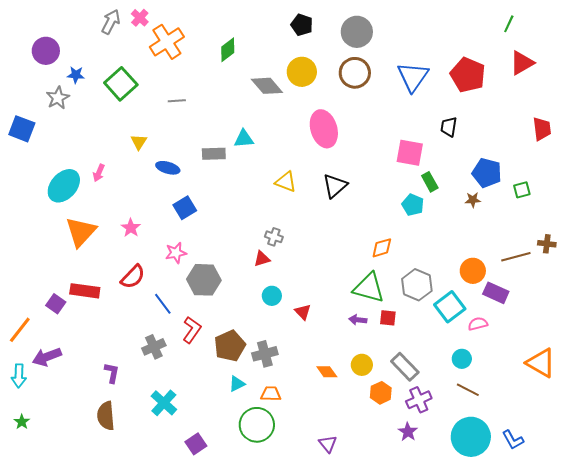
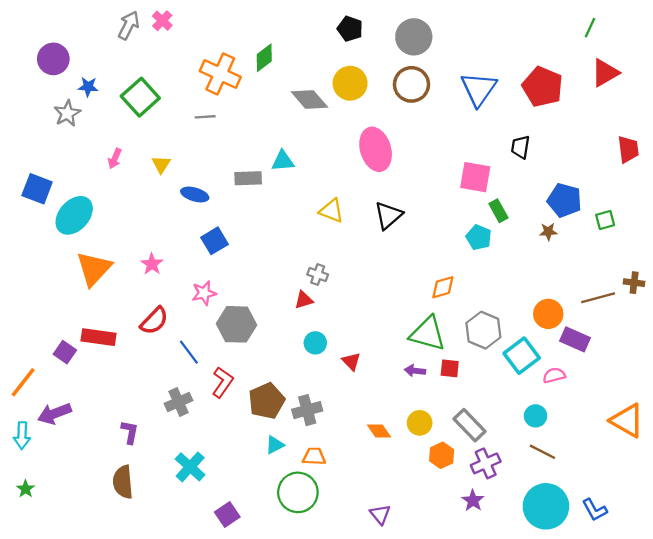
orange cross: (167, 42) -> (220, 74), moved, turned -32
blue square: (22, 129) -> (37, 189), moved
pink arrow: (99, 173) -> (115, 159), moved

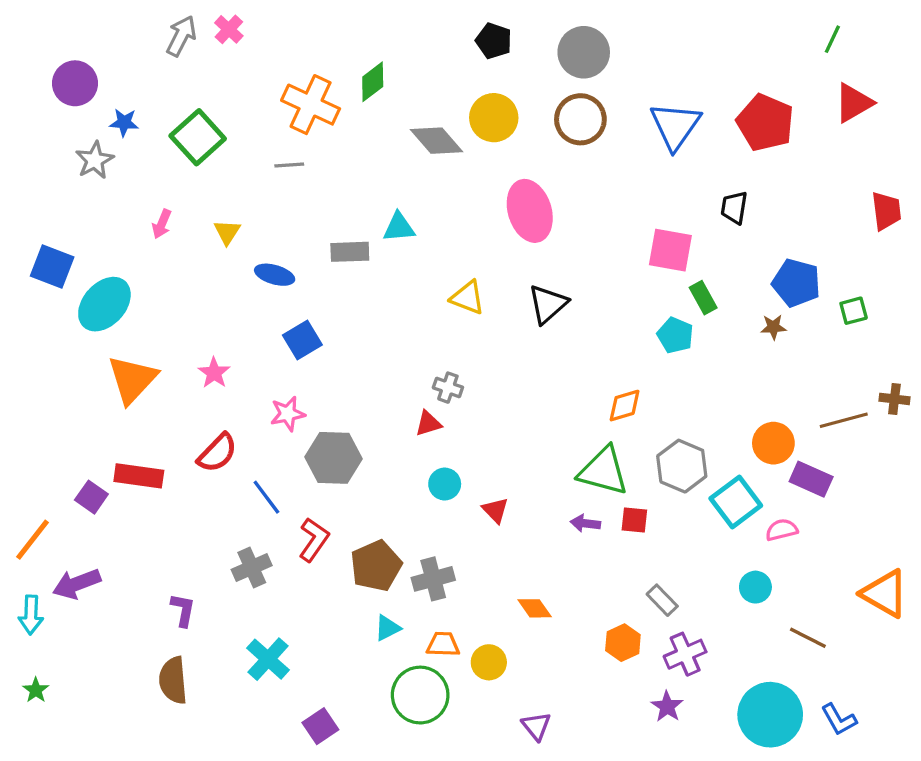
yellow circle: (420, 423) -> (489, 662), moved
gray rectangle: (469, 425) -> (662, 600), size x0.7
brown line: (542, 452) -> (808, 638), moved

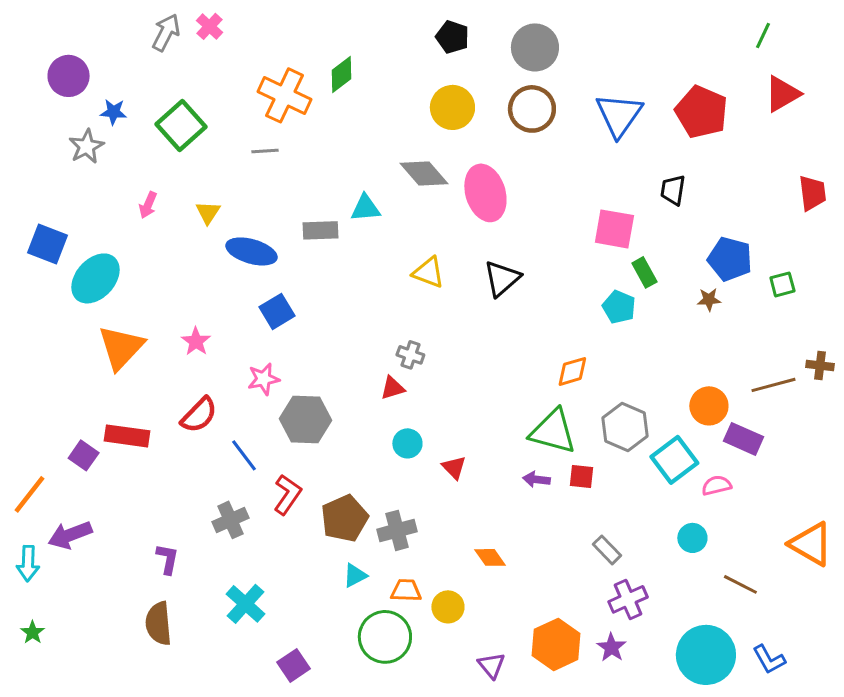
gray diamond: (436, 141) -> (424, 173), moved
blue ellipse: (275, 275) -> (251, 251), size x1.4
orange hexagon: (623, 643) -> (556, 644), moved, size x1.5

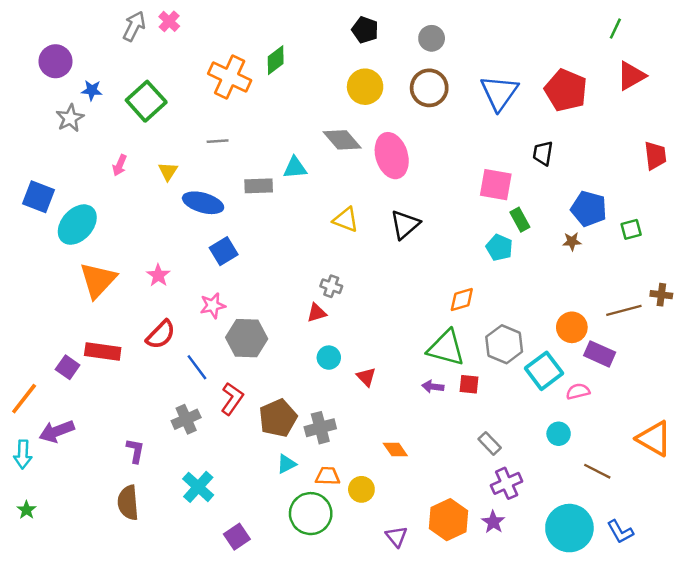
gray circle: (535, 47) -> (432, 38), size x0.7
gray line: (265, 151) -> (218, 141), moved

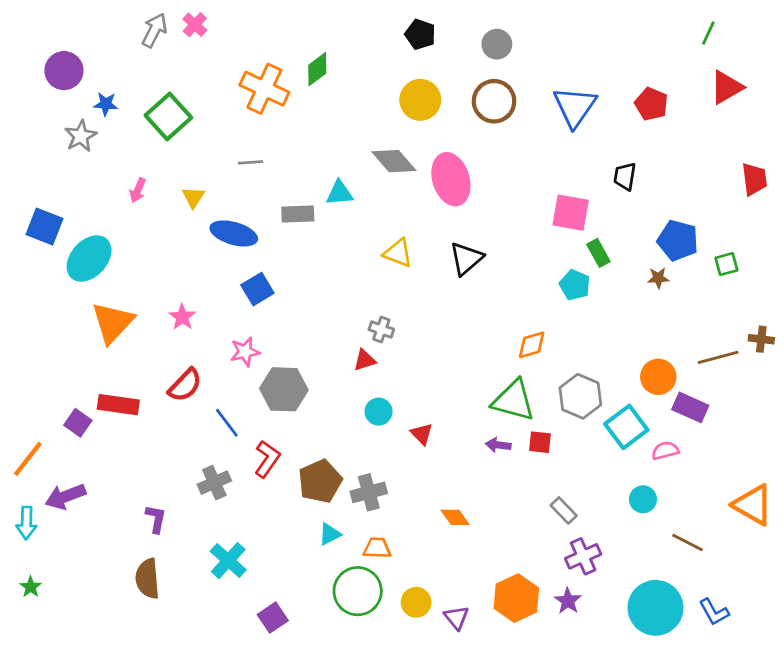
red pentagon: (566, 90) -> (651, 104), size x0.7
yellow circle: (361, 489) -> (416, 602), moved

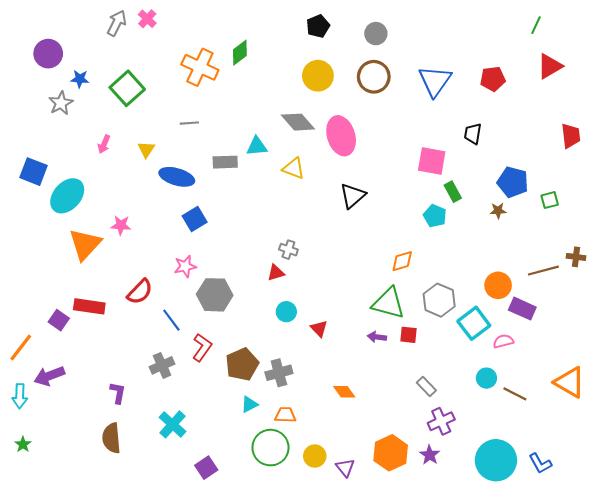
black pentagon: (420, 34) -> (318, 26), turned 30
red pentagon: (651, 104) -> (493, 79), turned -30
yellow triangle: (398, 253) -> (294, 168), moved
pink star: (182, 317) -> (121, 225), moved, turned -30
brown line: (688, 542) -> (515, 394), moved

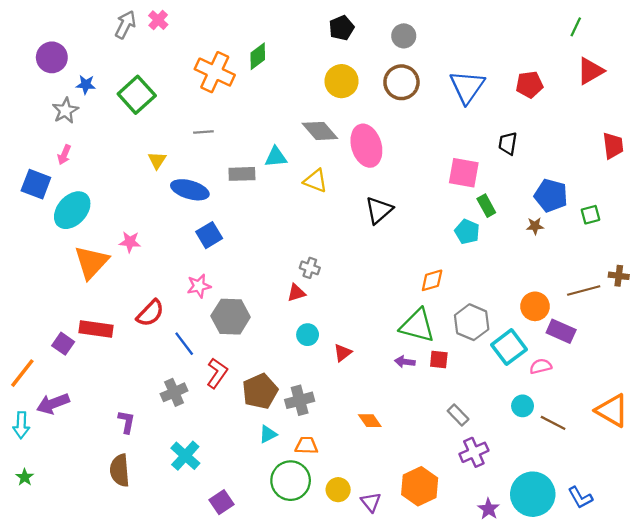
pink arrow: (104, 144) -> (64, 155), moved
red triangle: (319, 329) -> (343, 353), turned 36
purple star: (430, 455) -> (489, 509), moved

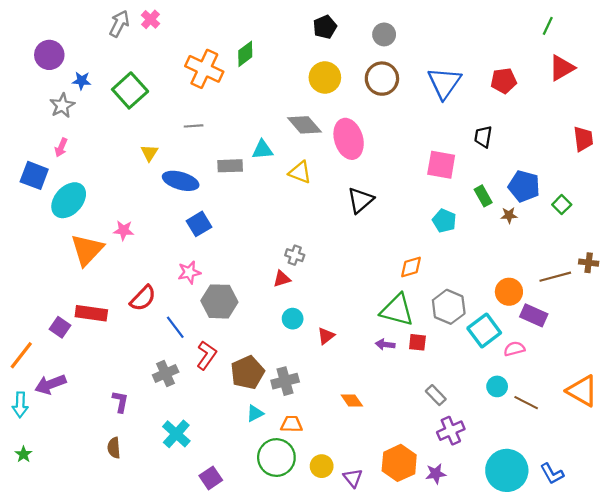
green rectangle: (486, 206) -> (483, 196), moved
green square: (590, 215) -> (562, 205), turned -30
brown semicircle: (120, 470) -> (114, 448), size x0.7
purple star: (489, 509) -> (436, 474), moved, turned 30

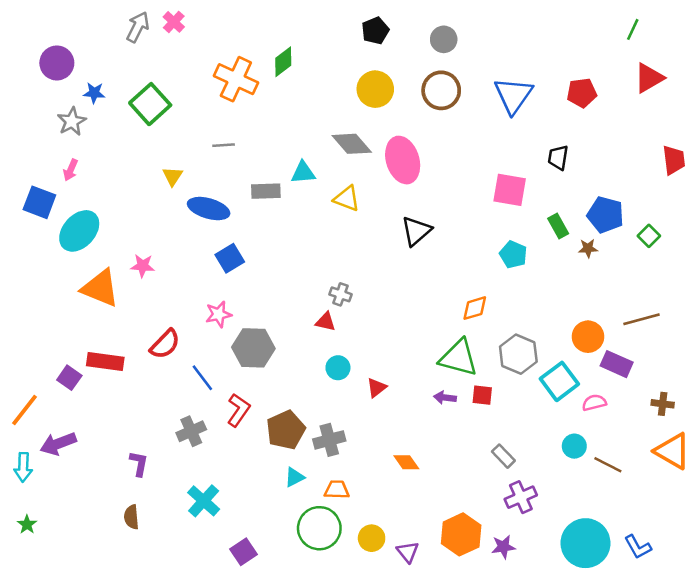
orange triangle: (87, 250) -> (100, 288), turned -51
brown cross: (589, 263) -> (663, 404), moved
red triangle: (282, 279) -> (326, 322), turned 30

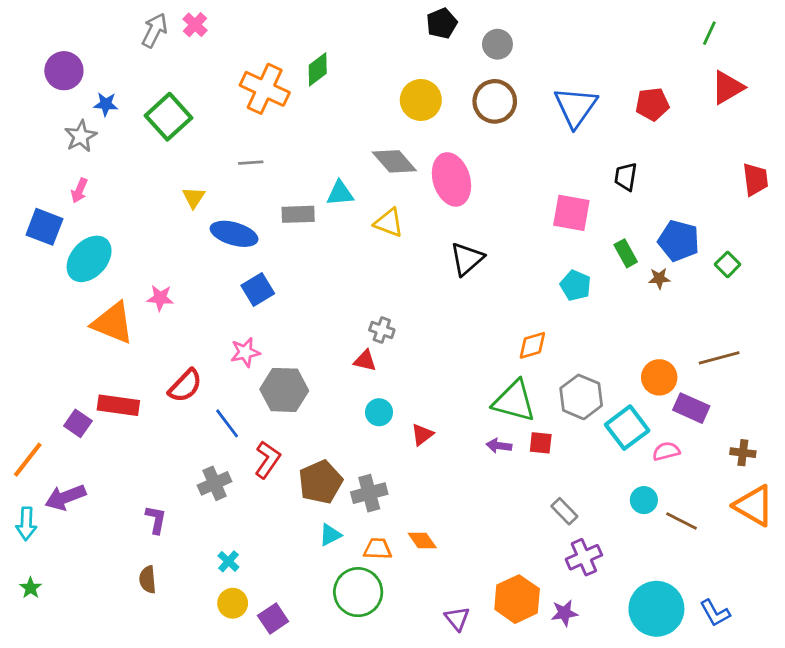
black pentagon: (375, 31) -> (442, 23), moved
orange diamond: (406, 462) -> (422, 540), moved
cyan cross: (204, 501) -> (228, 561), size x0.6
yellow circle: (372, 538) -> (233, 603), moved

